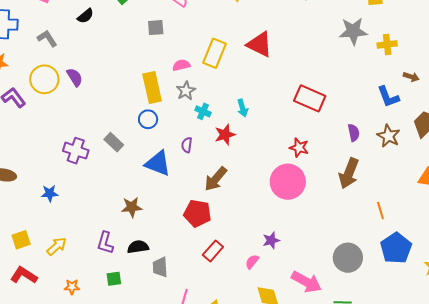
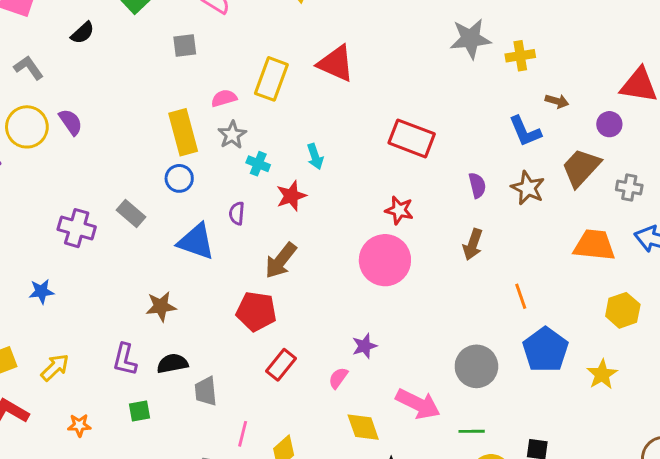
brown arrow: (349, 173) -> (473, 244), size x0.7

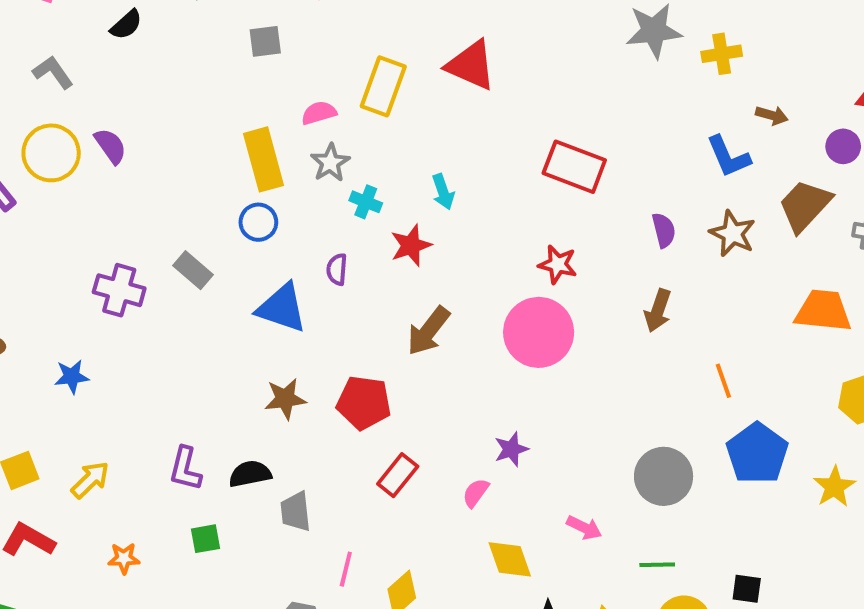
brown arrow: (281, 260) -> (428, 331), moved
brown star: (161, 306) -> (285, 399), moved
pink arrow: (418, 404) -> (584, 528), size x0.6

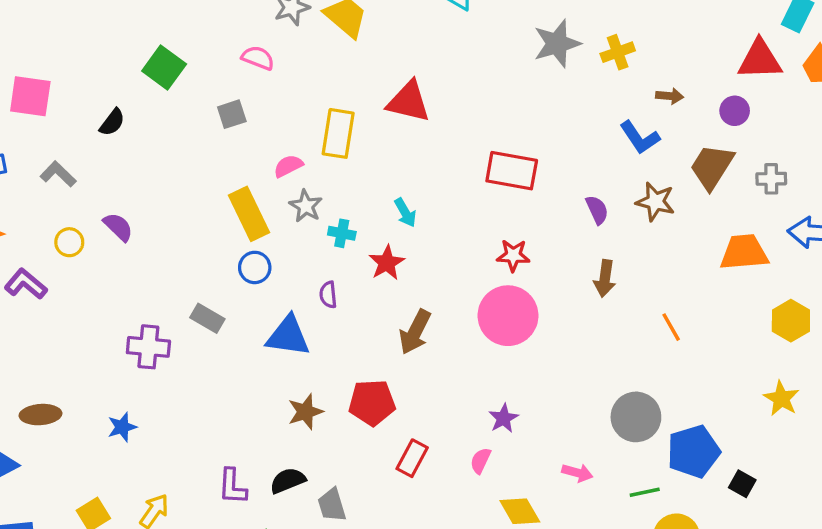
yellow circle: (51, 153) -> (69, 242), size x0.6
blue pentagon: (757, 453) -> (693, 451), moved, turned 30
black square: (747, 589) -> (742, 484), moved, turned 32

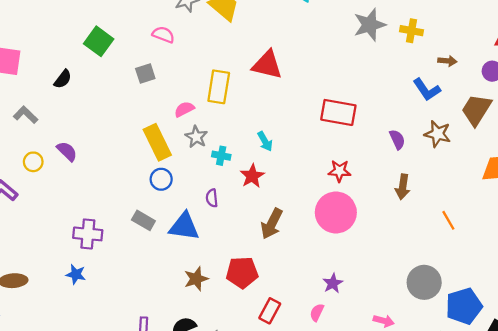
yellow cross: (618, 52) -> (412, 31), turned 30
gray rectangle: (207, 318) -> (143, 220), moved
blue star: (122, 427) -> (76, 274), moved, turned 30

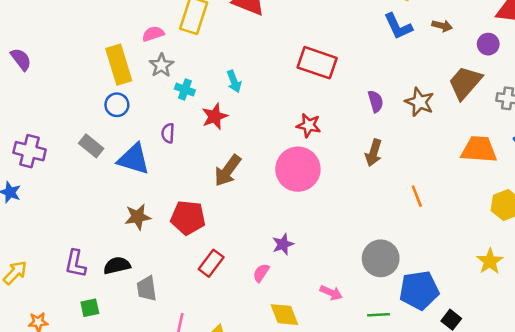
blue L-shape: (427, 90) -> (398, 26), moved

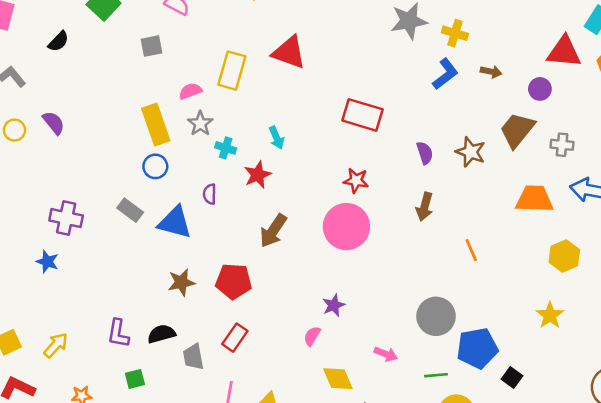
blue L-shape: (398, 26) -> (445, 74), turned -100
red rectangle: (211, 263) -> (235, 338), moved

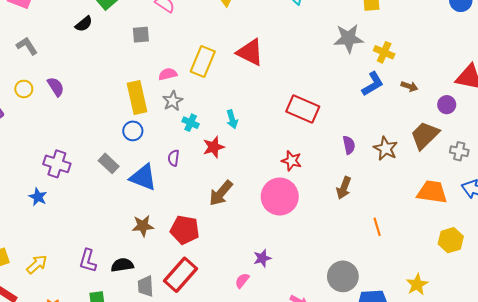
black semicircle: (58, 41) -> (84, 24), moved
yellow star: (550, 315) -> (417, 284), moved
red rectangle: (235, 338) -> (180, 275), size x1.5

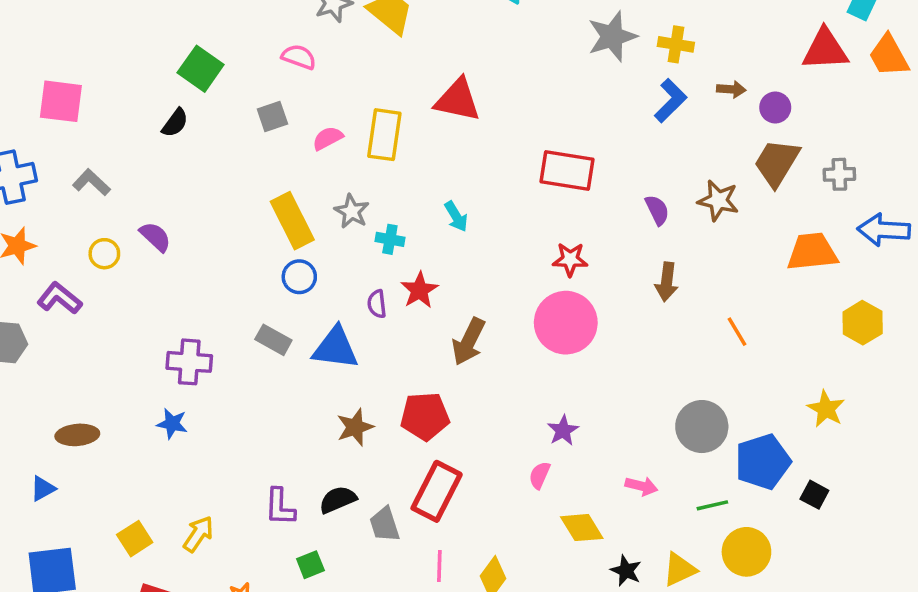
pink semicircle: (168, 74) -> (328, 138), moved
purple circle: (447, 105) -> (775, 107), moved
red star: (214, 147) -> (419, 290), moved

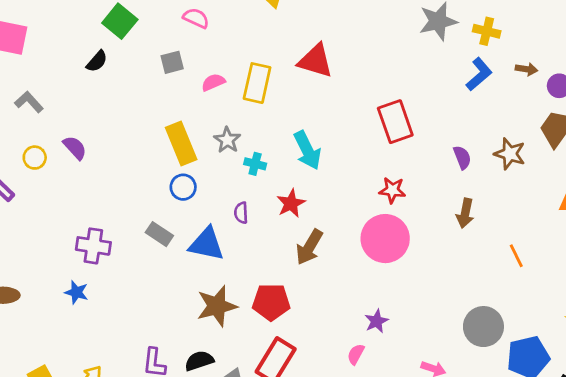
red rectangle: (567, 170) -> (395, 122), turned 57
cyan arrow: (456, 216) -> (307, 150), size x1.6
red star: (419, 290) -> (291, 203), moved
brown star: (355, 427) -> (217, 306), size x1.4

